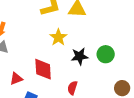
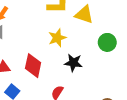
green circle: (106, 54) -> (107, 42), moved

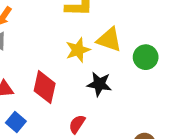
yellow triangle: (84, 15) -> (109, 40), moved

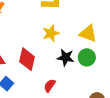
yellow triangle: (109, 40) -> (88, 33), moved
green circle: (146, 57) -> (87, 57), moved

